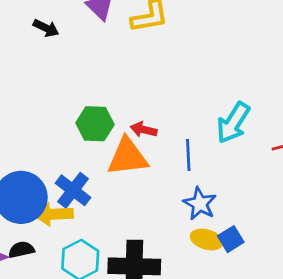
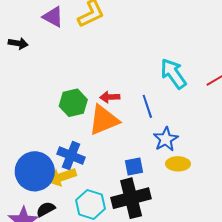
cyan arrow: (233, 123) -> (173, 74), turned 128
blue star: (200, 204) -> (166, 139), turned 30
blue square: (231, 239) -> (134, 167), moved, turned 36

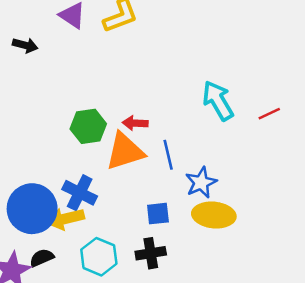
blue line: (147, 106) -> (168, 155), moved
yellow ellipse: (178, 164) -> (214, 215), size x1.4
black cross: (131, 198) -> (151, 253), size x0.6

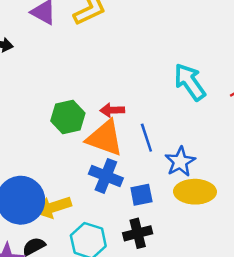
orange triangle: (125, 151) -> (105, 138), turned 42
blue cross: (80, 193) -> (106, 176), moved

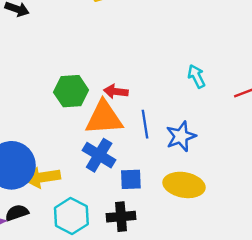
cyan arrow: (190, 82) -> (196, 76), size x0.6
orange triangle: (105, 138) -> (104, 118), turned -33
blue star: (180, 162) -> (181, 136), moved

